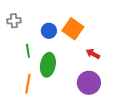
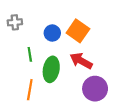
red arrow: (93, 54) -> (81, 61), moved, size x1.5

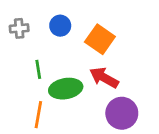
blue circle: (52, 33) -> (60, 26), moved
green ellipse: (51, 69) -> (66, 89), turned 70

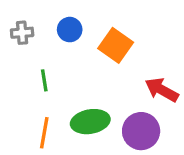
red arrow: (104, 78) -> (162, 90), moved
green ellipse: (66, 89) -> (90, 122), moved

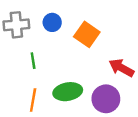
gray cross: (22, 33) -> (16, 25), size x1.5

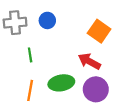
orange square: (87, 34) -> (99, 31), moved
red arrow: (121, 68) -> (89, 61), moved

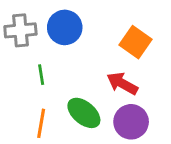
blue circle: (47, 20) -> (65, 27), size x1.5
green ellipse: (61, 83) -> (84, 113), turned 50

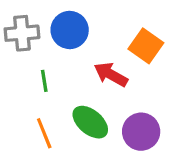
red arrow: (122, 83) -> (111, 74), moved
orange line: (41, 123) -> (44, 133), turned -32

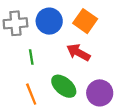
orange square: (146, 46) -> (85, 21), moved

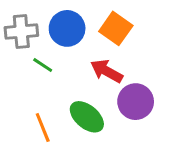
green line: (31, 57) -> (43, 65), moved, turned -48
purple circle: (100, 93) -> (136, 102), moved

